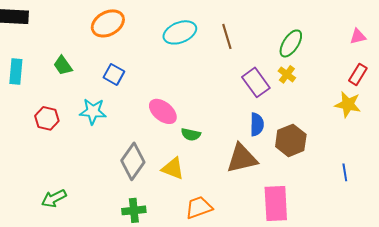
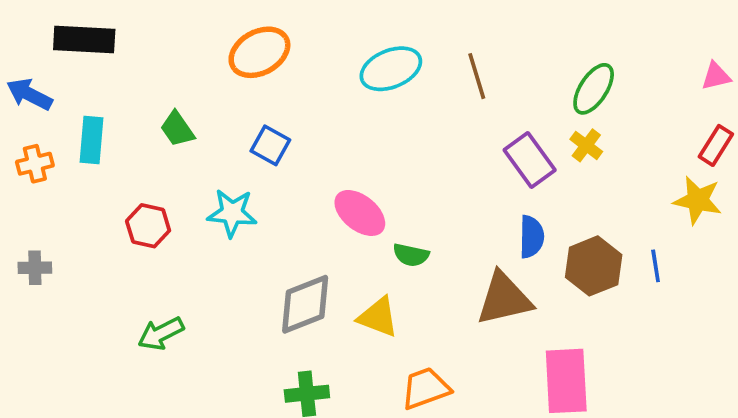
gray diamond: (133, 161) -> (305, 304), turned 33
blue line: (345, 172) -> (656, 266), moved
green arrow: (54, 198) -> (161, 333), moved

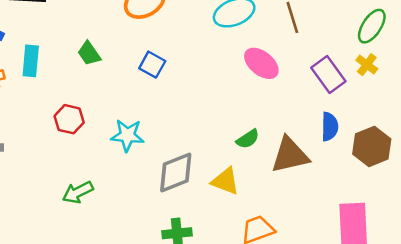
cyan star: (232, 213) -> (127, 135), moved
pink ellipse: (360, 213) -> (261, 63), moved
green semicircle: (411, 255) -> (248, 139), turned -45
brown triangle: (504, 299) -> (290, 155), moved

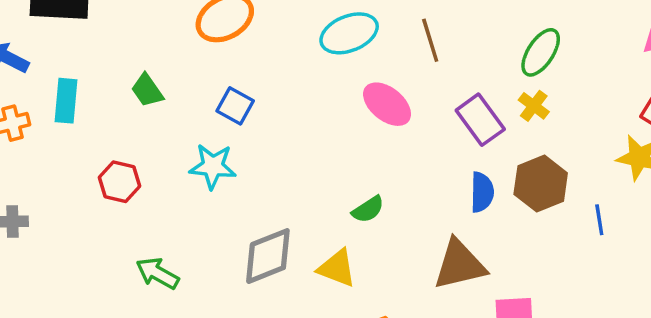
cyan star: (127, 135) -> (213, 166), moved
brown hexagon: (372, 146) -> (541, 184), moved
brown triangle: (290, 155) -> (460, 265), moved
green arrow: (78, 192) -> (157, 273), moved, turned 56

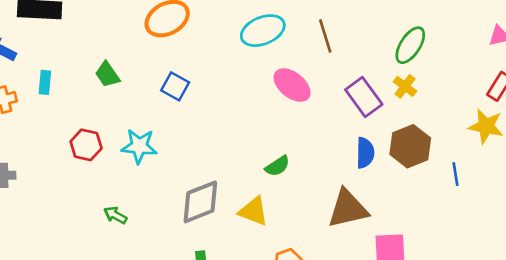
cyan rectangle: (66, 101) -> (45, 82), size x0.7
cyan star: (213, 166) -> (139, 146), moved
green arrow: (157, 273) -> (115, 215), size x0.7

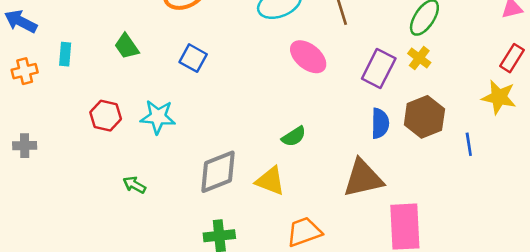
purple rectangle: (364, 97) -> (379, 68), turned 63

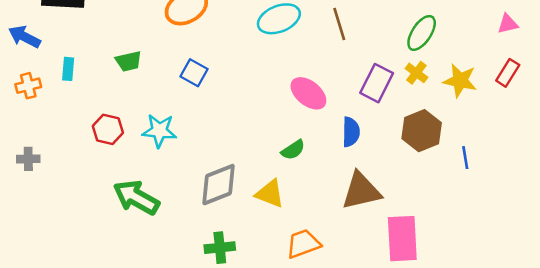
green trapezoid: (127, 46) -> (129, 61), turned -68
pink ellipse: (308, 57) -> (308, 93), moved
yellow star: (499, 97) -> (460, 80), moved
blue semicircle: (380, 123) -> (351, 132), moved
green arrow: (134, 185) -> (136, 197), size x2.0

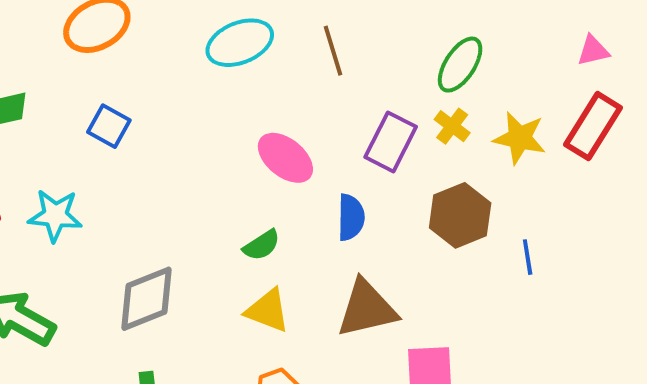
red rectangle: (508, 73) -> (593, 126), size x1.5
yellow triangle: (270, 194) -> (268, 311), moved

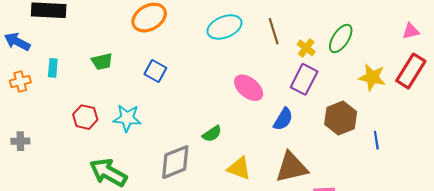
yellow cross: (452, 126) -> (306, 48), moved
blue semicircle: (351, 217) -> (283, 119), turned 30
green semicircle: (262, 245) -> (212, 134), moved

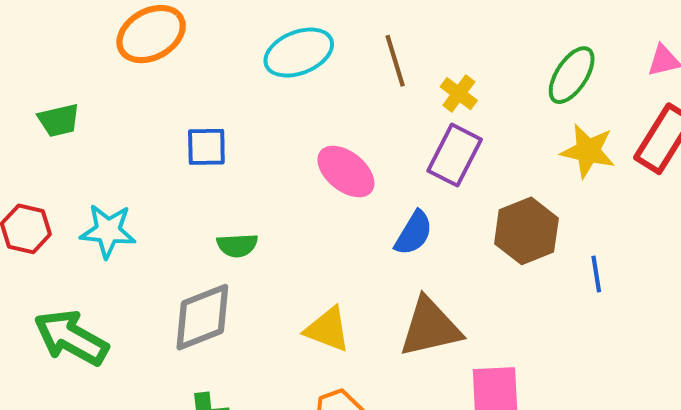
green ellipse: (341, 39) -> (572, 75), moved
blue square: (155, 71) -> (206, 147), moved, turned -30
green semicircle: (212, 134) -> (237, 245), moved, turned 30

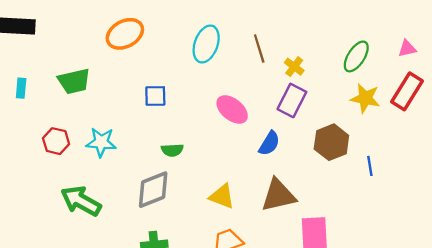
cyan ellipse: (299, 53) -> (206, 44), turned -48
green trapezoid: (59, 120) -> (74, 81), size x1.4

